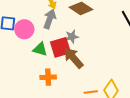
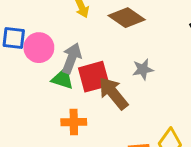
gray arrow: (50, 19) -> (72, 58), moved
gray star: (72, 37) -> (143, 69), moved

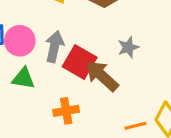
red square: (94, 77) -> (80, 62), turned -36
green triangle: (63, 79) -> (23, 78), moved

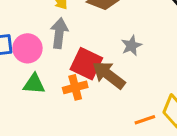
gray arrow: (54, 47) -> (59, 33), moved
orange cross: (66, 111) -> (75, 87), moved

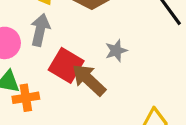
orange cross: (75, 87) -> (26, 98), moved

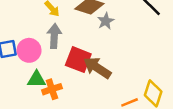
gray star: (116, 51) -> (106, 21), moved

